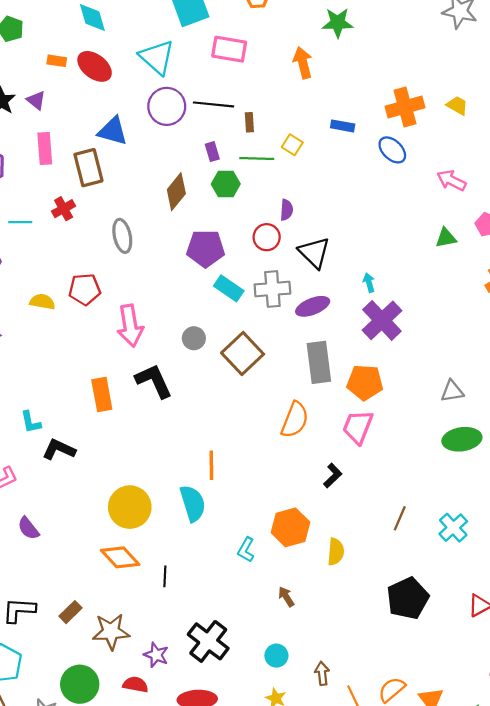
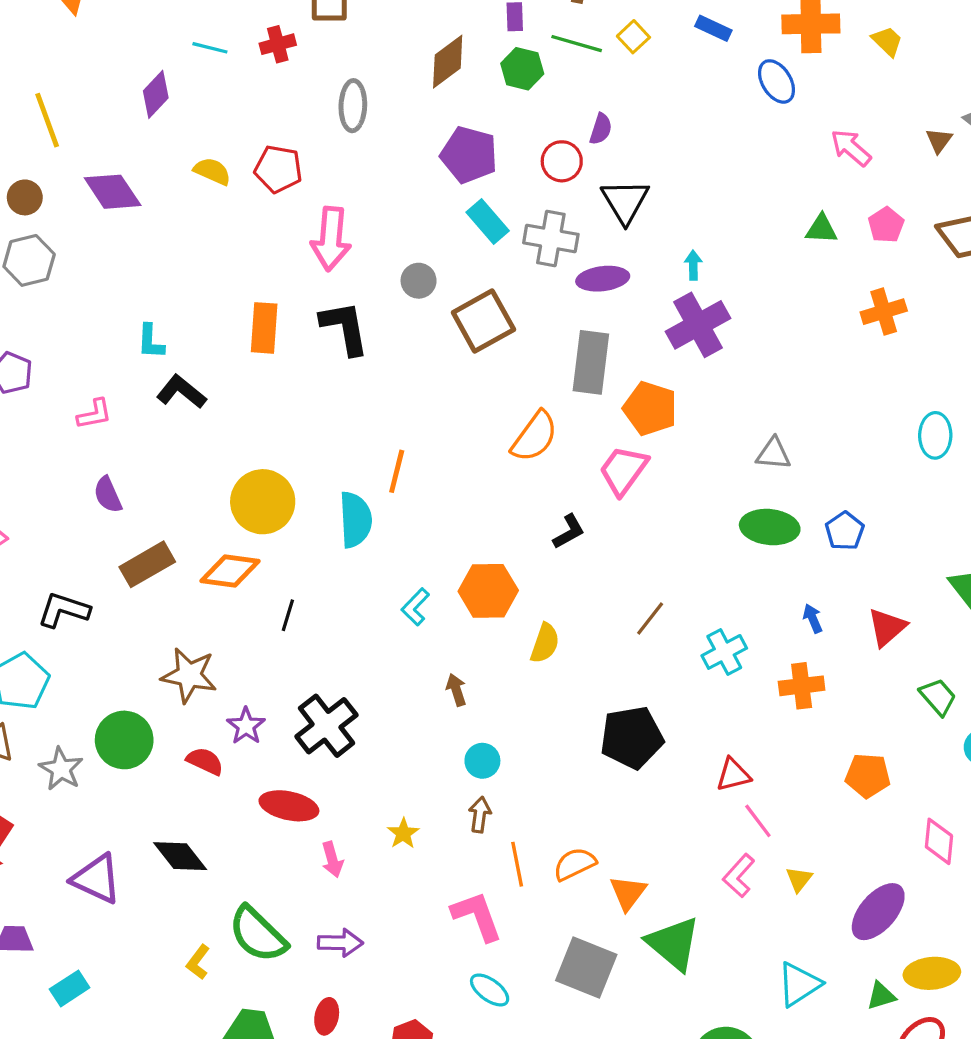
orange diamond: (120, 557) -> (230, 571), turned -54
brown rectangle: (71, 612) -> (147, 564), moved, size x1.5
cyan circle: (276, 656) -> (482, 761), moved

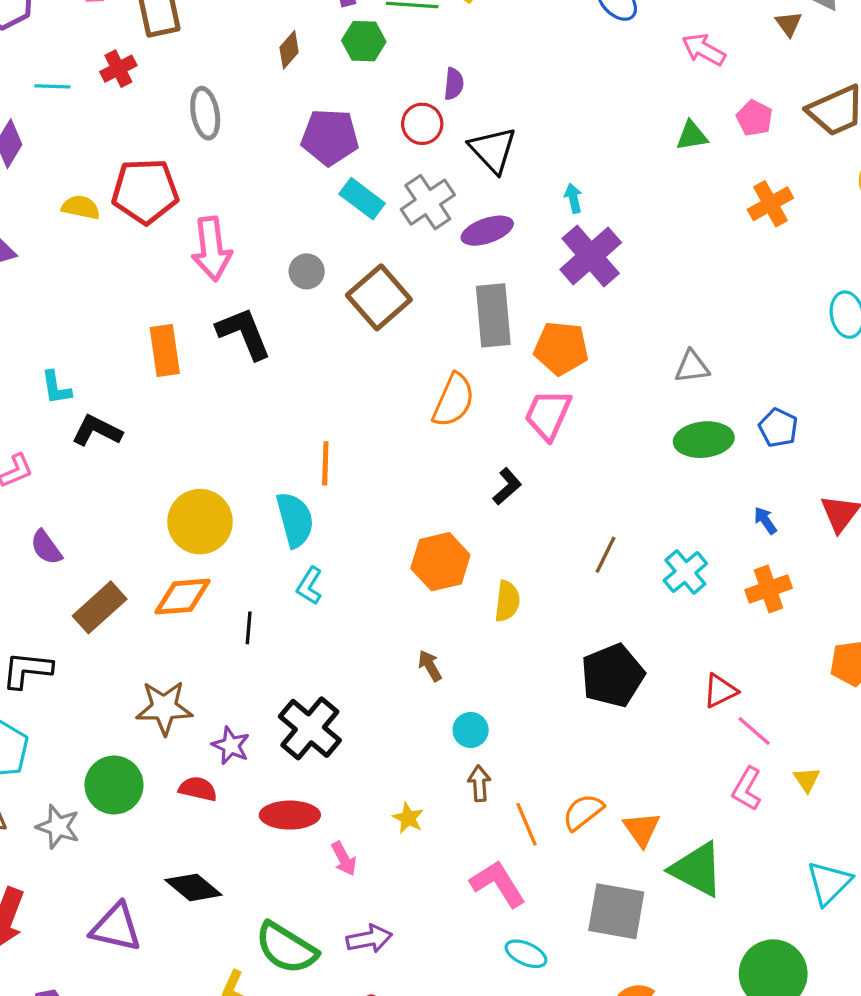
brown diamond: (448, 62) -> (289, 50), size x0.7
red pentagon: (278, 169) -> (145, 191), size x1.4
gray cross: (551, 239) -> (428, 202), turned -32
cyan L-shape: (415, 607) -> (309, 586), moved

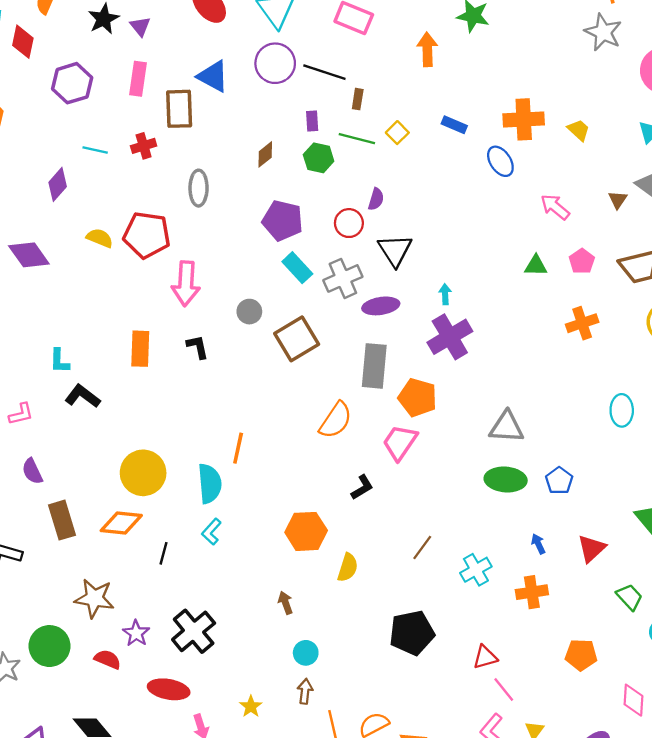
black L-shape: (244, 333) -> (198, 347), size x0.6
gray triangle: (692, 367) -> (507, 427), size x1.4
brown rectangle: (100, 607) -> (62, 520), turned -75

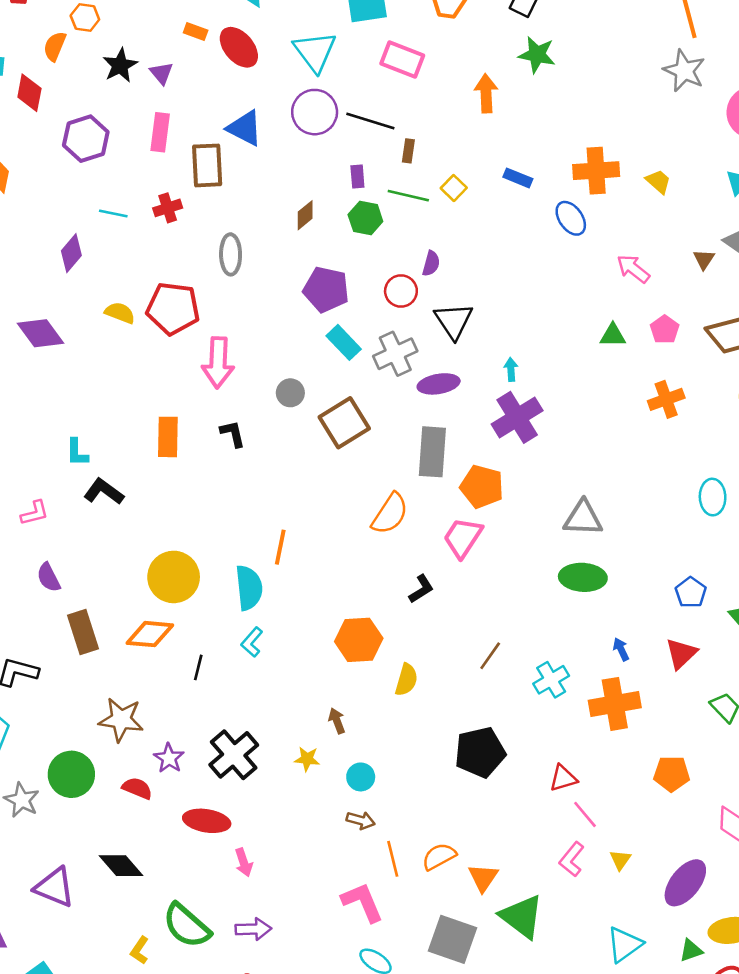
blue pentagon: (559, 481) -> (691, 592), moved
orange cross: (532, 592) -> (615, 704), size x1.4
brown arrow: (305, 691) -> (361, 820), turned 100
yellow star: (251, 706) -> (307, 759), moved, turned -30

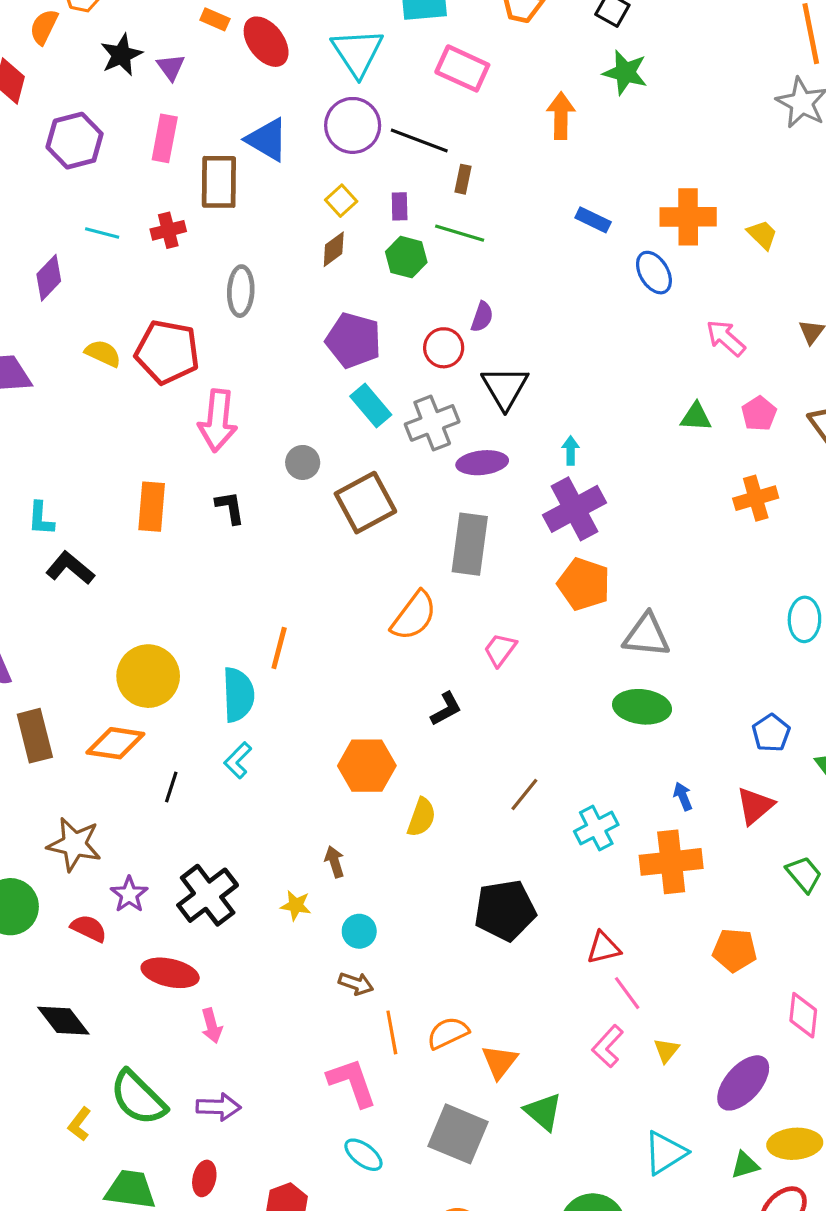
yellow square: (454, 188) -> (341, 201), moved
orange pentagon: (482, 487) -> (584, 584), moved
pink trapezoid: (463, 537) -> (500, 650), size x0.7
green triangle: (522, 917) -> (543, 1112), size x0.7

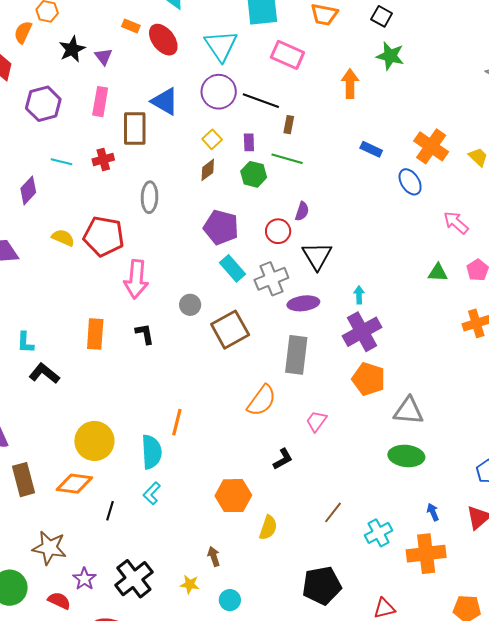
orange cross: (688, 217) -> (431, 146), turned 36

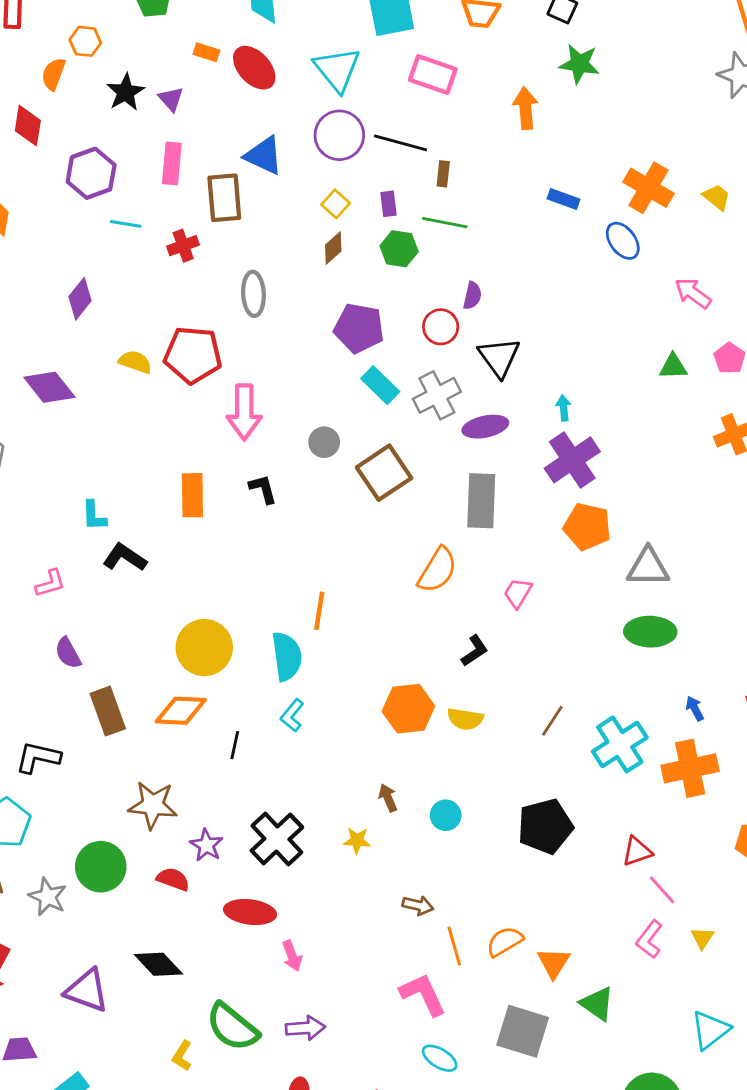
cyan line: (62, 162) -> (126, 224), moved
yellow semicircle: (268, 528) -> (465, 719), moved, turned 85
cyan cross: (379, 533) -> (620, 744), size x1.4
cyan circle: (230, 600) -> (446, 815), moved

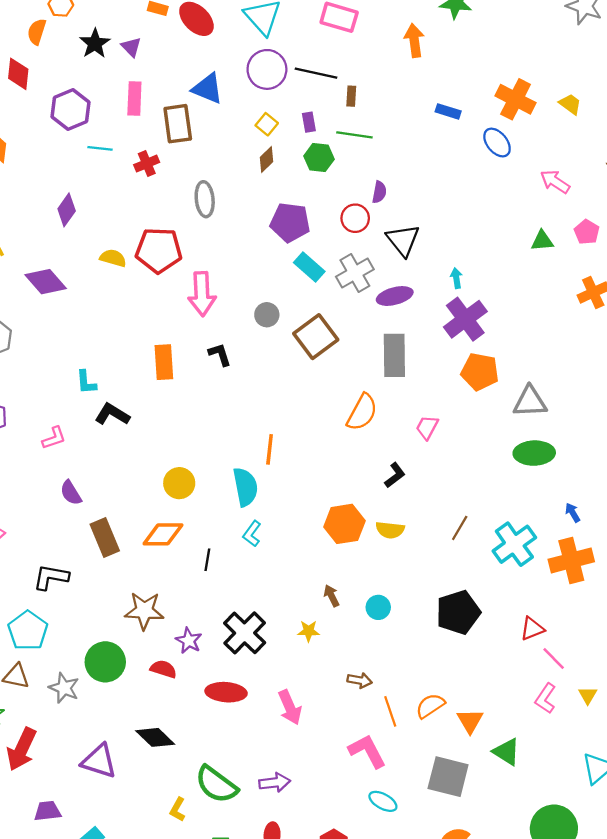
yellow circle: (204, 648) -> (179, 483), size x0.7
pink arrow: (292, 956) -> (290, 707), moved, size x1.4

